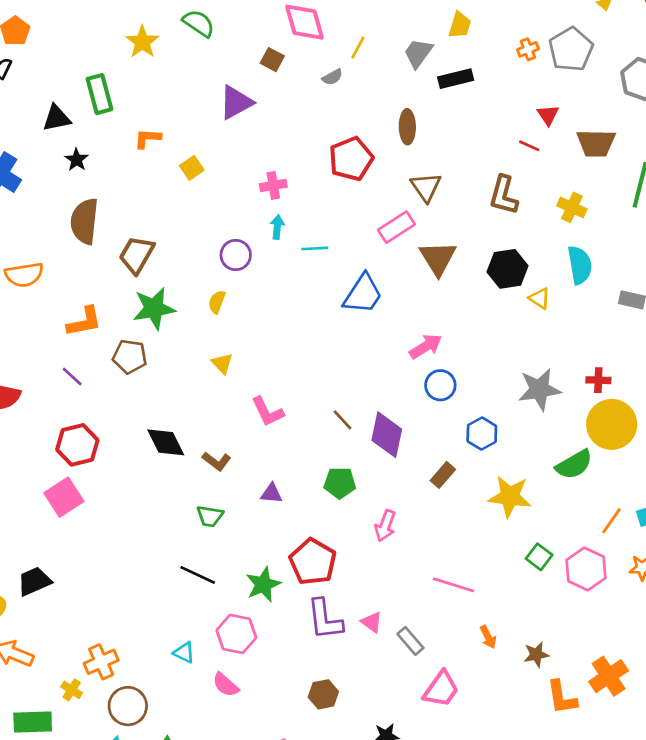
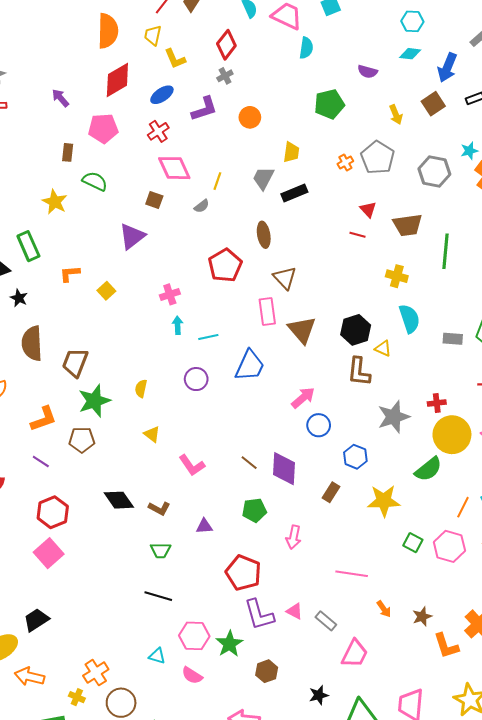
brown L-shape: (504, 195) -> (359, 372), moved
pink rectangle: (396, 227) -> (267, 311), turned -56
purple circle: (236, 255) -> (196, 379), moved
green star: (263, 584) -> (229, 644), moved

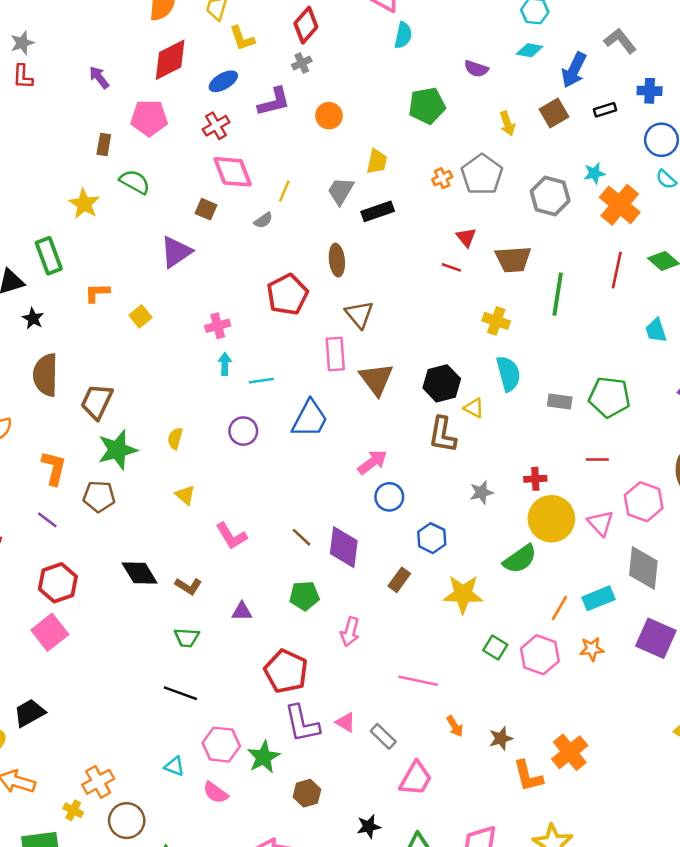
gray star: (394, 417) -> (481, 492), size x0.6
orange L-shape: (44, 419) -> (54, 468), turned -60

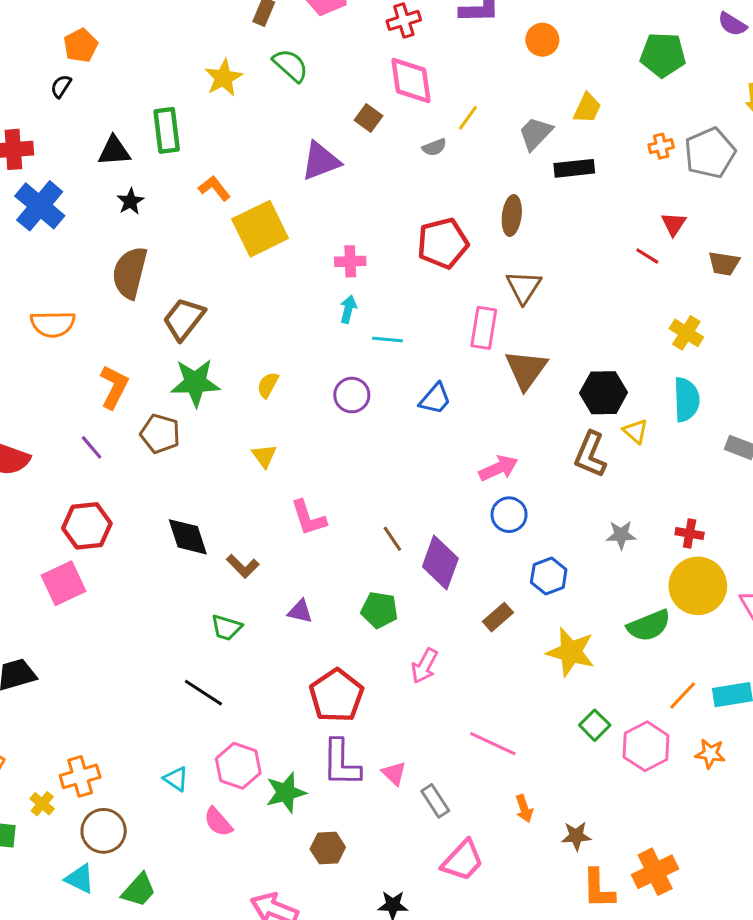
brown trapezoid: (513, 259) -> (724, 264), size x0.7
orange L-shape: (97, 293) -> (214, 188), turned 40
yellow square: (140, 316) -> (260, 229), size x2.0
blue trapezoid: (310, 419) -> (435, 399), size x0.7

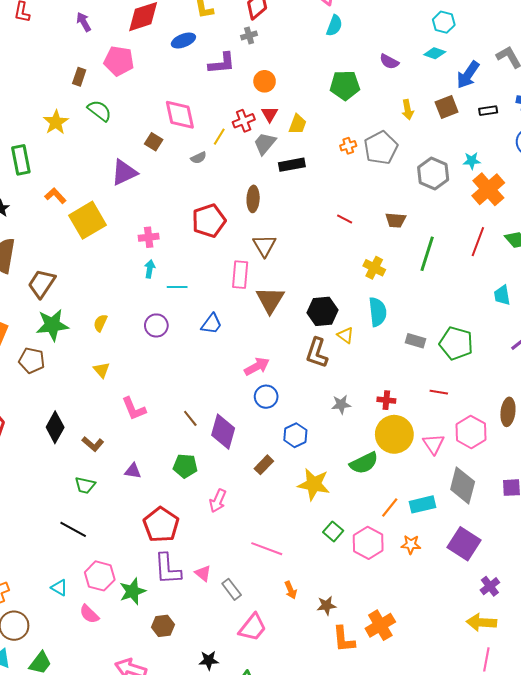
red cross: (404, 20) -> (244, 121), moved
red triangle: (674, 224) -> (270, 114), moved
black diamond: (188, 537) -> (55, 427), turned 52

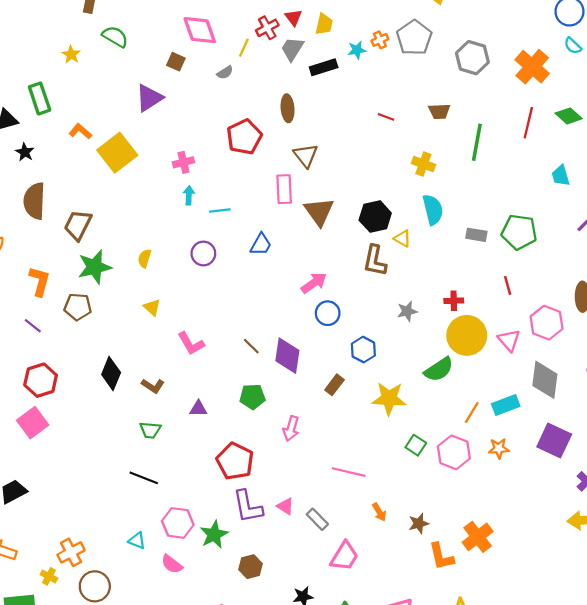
yellow star: (56, 122) -> (71, 55), size x0.7
cyan star: (472, 161) -> (357, 50), moved
red line: (439, 392) -> (508, 285), turned 72

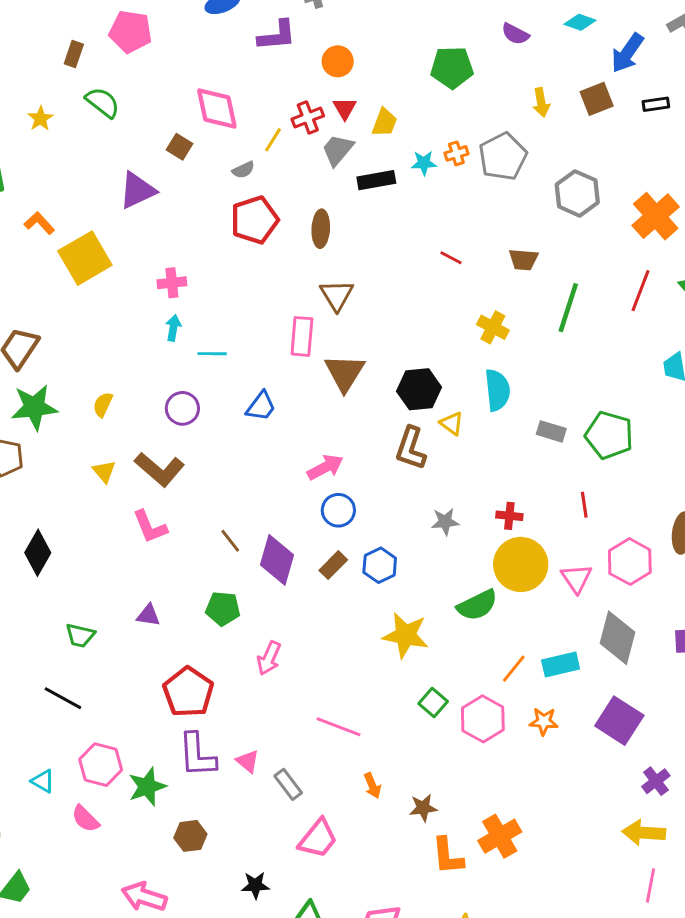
red pentagon: (244, 137) -> (255, 220), moved
brown rectangle: (334, 385) -> (333, 565), moved
brown L-shape: (153, 386) -> (160, 469), moved, size x1.6

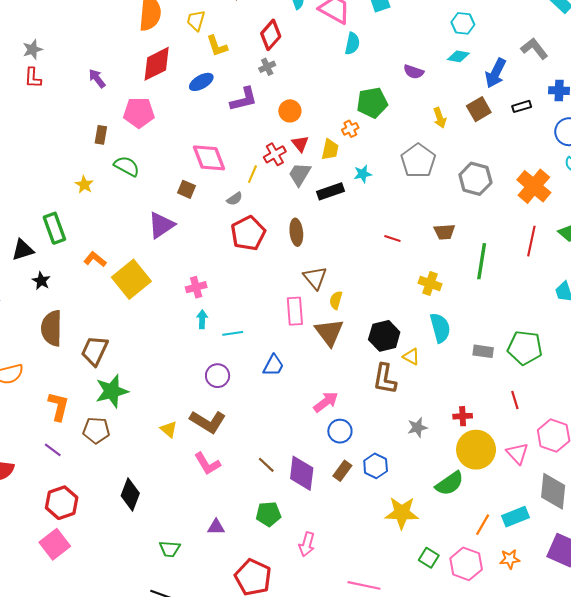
orange cross: (456, 153) -> (350, 129), moved
yellow semicircle: (103, 405) -> (336, 300), moved

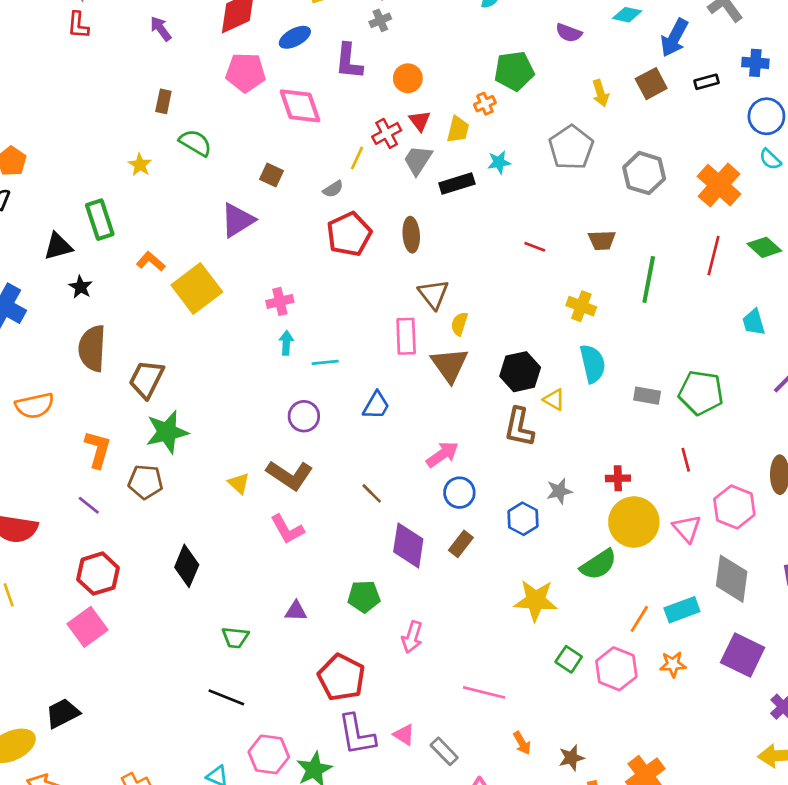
purple L-shape: (244, 99) -> (349, 61), turned 108
pink pentagon: (139, 113) -> (246, 72), moved
pink diamond: (209, 158) -> (300, 106), moved
brown line: (266, 465) -> (372, 493), moved
blue hexagon: (376, 466) -> (523, 519), moved

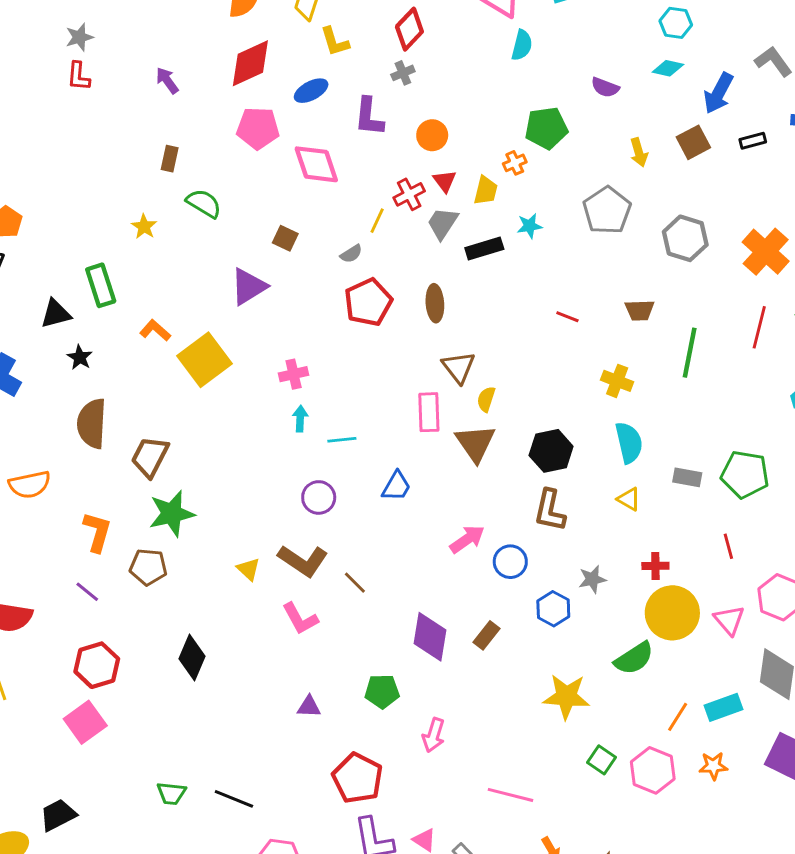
yellow triangle: (554, 400) -> (629, 499), moved
brown line: (372, 493) -> (355, 583), moved
blue circle: (459, 493) -> (510, 562), moved
green trapezoid: (235, 637) -> (171, 793), moved

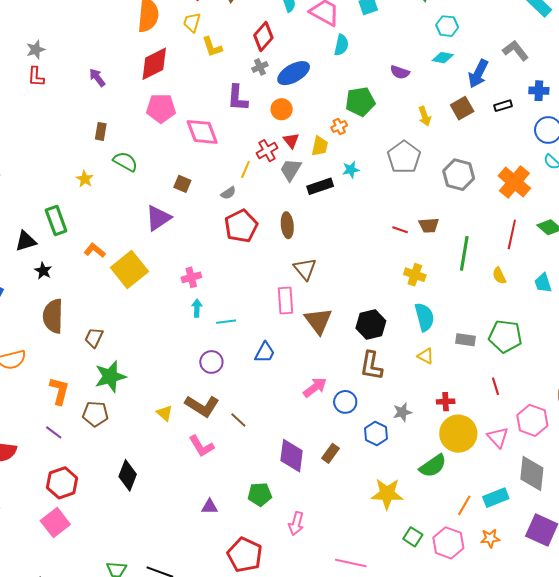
blue ellipse: (311, 91) -> (294, 73), moved, size x1.4
red line: (567, 317) -> (400, 230), moved
yellow semicircle: (486, 399) -> (499, 276), moved, turned -42
brown trapezoid: (150, 457) -> (94, 338), size x0.7

